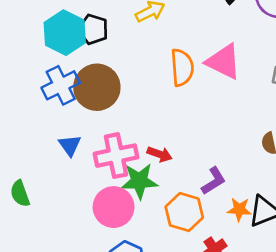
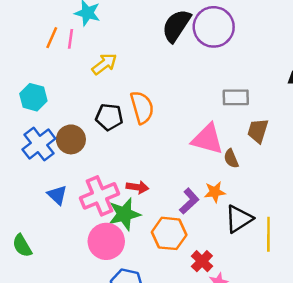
black pentagon: (93, 29) -> (109, 117), moved
cyan hexagon: (65, 33) -> (33, 97), size x0.7
pink triangle: (223, 62) -> (207, 139), moved
brown circle: (97, 87) -> (71, 139), size x0.7
orange star: (239, 209) -> (215, 192), moved

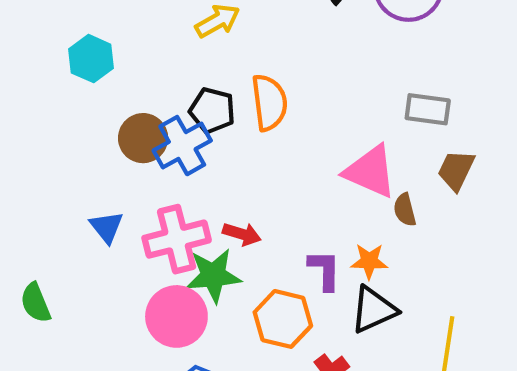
blue cross: (39, 144) -> (182, 146), moved
purple L-shape: (189, 201) -> (325, 270), turned -55
black triangle: (239, 219) -> (374, 310), moved

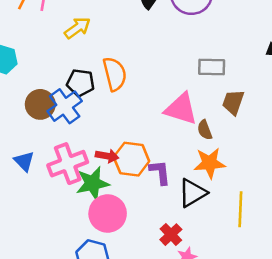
orange star: (369, 261) -> (210, 163), moved, size x1.4
pink circle: (176, 316) -> (108, 213), moved
orange hexagon: (283, 319) -> (131, 159), moved

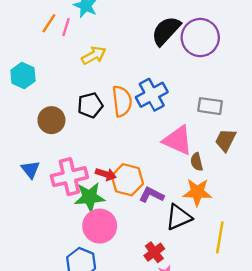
black pentagon: (80, 83) -> (90, 105), turned -30
blue cross: (65, 106) -> (152, 95), moved
purple L-shape: (160, 172) -> (152, 195), turned -65

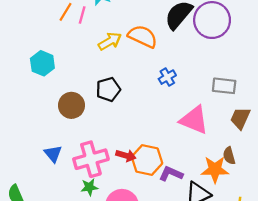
blue cross: (152, 95) -> (167, 77), size x0.6
orange semicircle: (122, 101) -> (143, 36), moved, turned -56
brown semicircle: (197, 162) -> (229, 156), moved
green star: (90, 197) -> (89, 187), moved, size x0.6

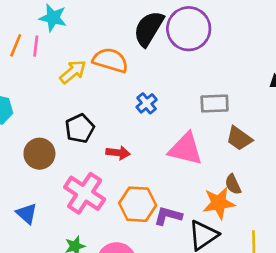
brown trapezoid: (240, 118) -> (239, 138), turned -70
red arrow: (126, 156) -> (118, 153), moved
pink cross: (91, 159) -> (85, 193), moved, turned -32

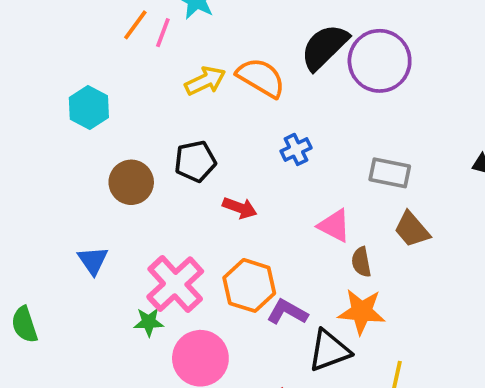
pink triangle: (186, 149) -> (334, 226), size x0.7
brown semicircle: (233, 184) -> (361, 262), moved
pink cross: (85, 193) -> (175, 284), moved

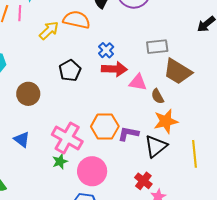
black pentagon: (195, 161) -> (70, 71), moved
red arrow: (240, 208) -> (114, 69), moved, size x1.4
brown trapezoid: (412, 229) -> (178, 72), size x1.4

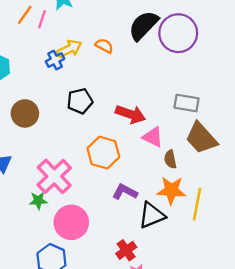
orange semicircle: (77, 20) -> (104, 46), size x0.6
blue cross: (106, 50) -> (55, 60), moved
orange hexagon: (105, 126) -> (103, 153), moved
yellow line: (195, 154) -> (197, 204), moved

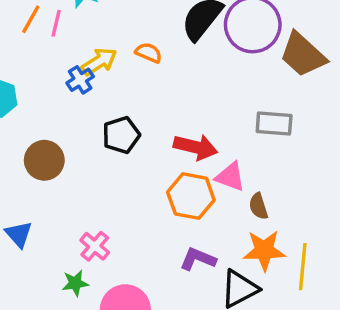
brown trapezoid: (201, 138) -> (303, 55), moved
orange hexagon: (103, 153) -> (191, 196), moved
pink cross: (54, 176) -> (95, 246), size x0.6

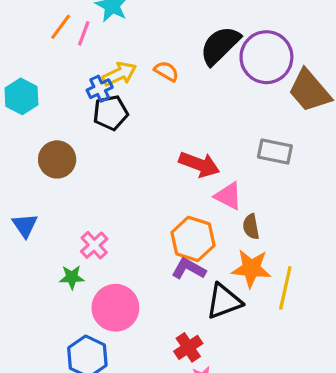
black pentagon: (121, 135) -> (111, 113), moved
orange hexagon: (191, 196) -> (193, 239), moved

